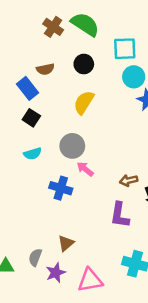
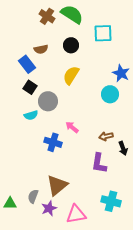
cyan circle: (134, 77) -> (110, 94), moved
gray circle: (72, 146) -> (48, 101), moved
brown triangle: (66, 243) -> (57, 185), size x1.6

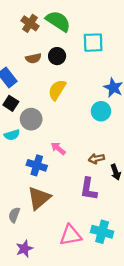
brown semicircle: (41, 49) -> (33, 58), moved
brown triangle: (57, 185) -> (39, 198), moved
gray semicircle: (33, 196) -> (14, 215), moved
purple star: (49, 208) -> (24, 249), moved
pink triangle: (76, 214) -> (71, 235), moved

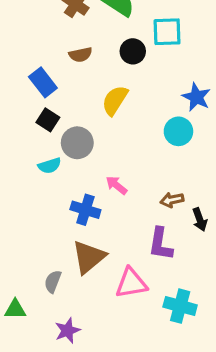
black circle: (57, 56) -> (133, 51), moved
pink triangle: (71, 235) -> (131, 283), moved

